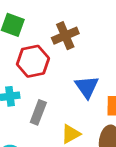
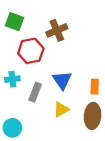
blue triangle: (87, 87) -> (62, 80), moved

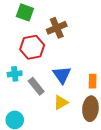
green square: (15, 22) -> (25, 12), moved
gray rectangle: (35, 92) -> (36, 86), turned -60

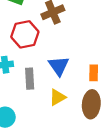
gray rectangle: (36, 86) -> (30, 79), turned 36

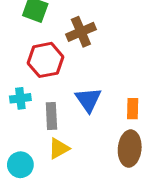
yellow triangle: (58, 97) -> (59, 149), moved

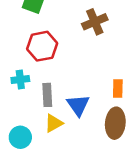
brown cross: (81, 32) -> (95, 22), moved
blue triangle: (88, 100) -> (78, 105), moved

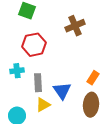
orange rectangle: (118, 88) -> (93, 78), turned 32

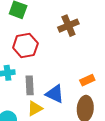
orange rectangle: (93, 78) -> (87, 80), turned 32
blue triangle: (62, 91) -> (55, 94), turned -30

